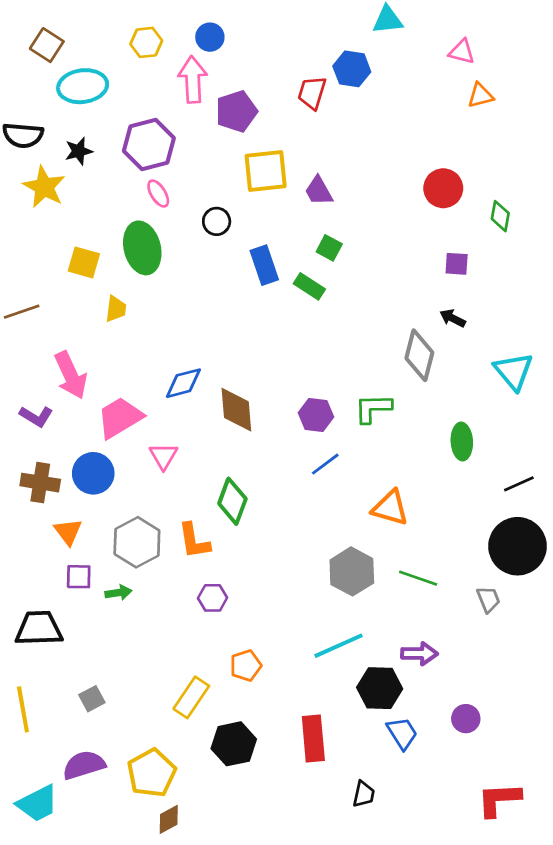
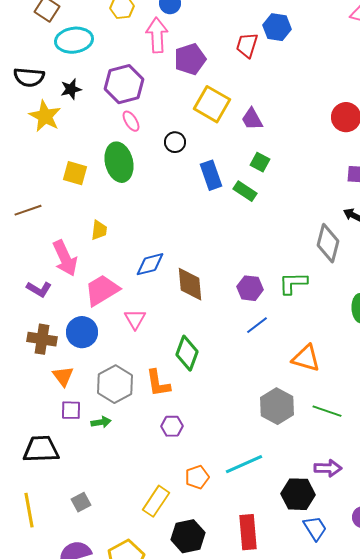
yellow square: (266, 171) -> (212, 104), turned 36
yellow trapezoid: (116, 309) -> (99, 230), moved
cyan line: (339, 646) -> (244, 464), moved

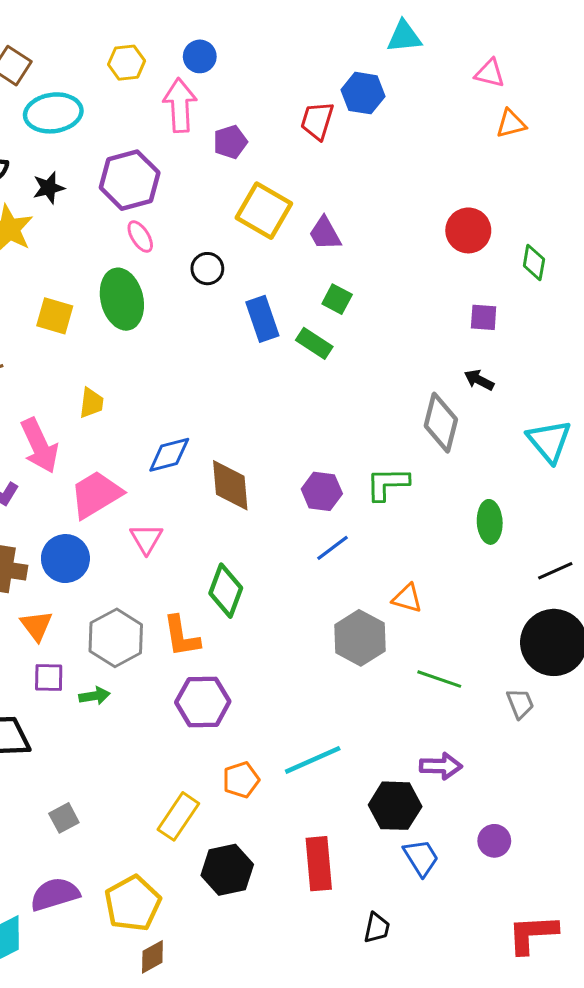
purple pentagon: (190, 59) -> (230, 142), size x0.7
orange triangle: (306, 358) -> (407, 598), size x0.7
gray hexagon: (277, 406) -> (360, 638), moved
purple hexagon: (172, 426) -> (203, 702), size x1.6

